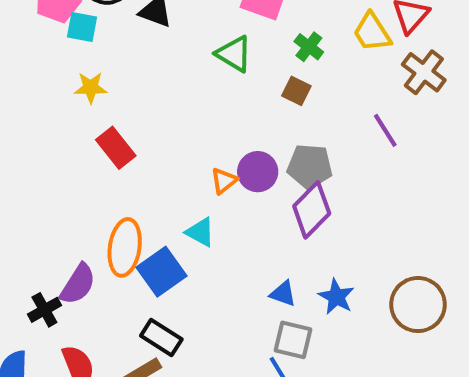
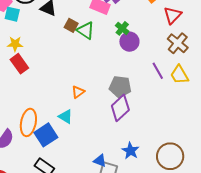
yellow trapezoid: (372, 32) -> (179, 75), moved
brown square: (296, 91) -> (71, 25), moved
red rectangle: (116, 148) -> (19, 64), moved
purple circle: (258, 172) -> (129, 42), moved
blue triangle: (283, 294) -> (100, 161), moved

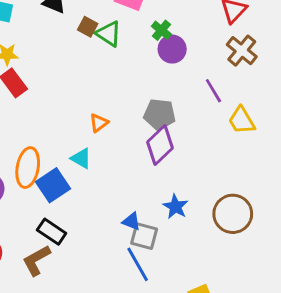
yellow trapezoid: (179, 75) -> (242, 120), moved

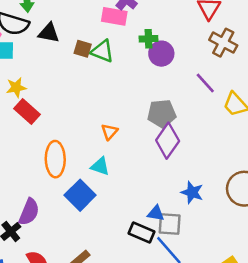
green cross: (161, 30) -> (148, 39), turned -30
orange ellipse: (28, 168) -> (55, 159), moved
black rectangle: (52, 232) -> (141, 233), moved

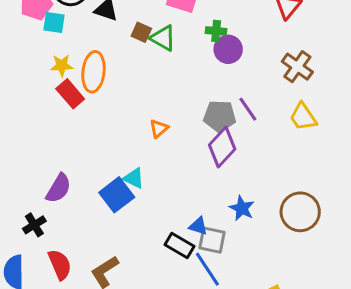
brown cross: (223, 43) -> (297, 67), moved
purple line: (205, 83) -> (248, 109), moved
orange ellipse: (55, 159) -> (93, 72), moved
cyan triangle: (100, 166) -> (134, 178), moved
purple semicircle: (29, 212) -> (59, 188), moved

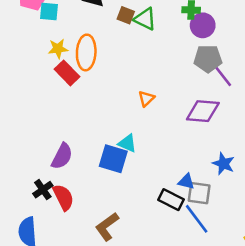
gray pentagon: (220, 116) -> (208, 59), moved
purple diamond: (222, 147) -> (203, 111), turned 56
blue square: (117, 195) -> (113, 159), turned -32
red semicircle: (60, 265) -> (63, 197), moved

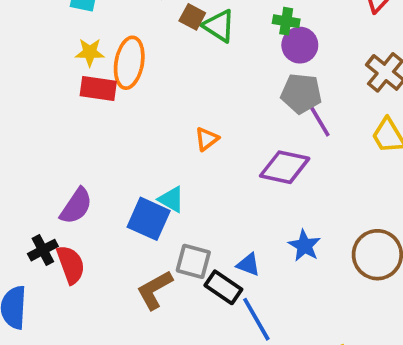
red rectangle: (67, 73) -> (98, 88), turned -45
gray square: (199, 193) -> (193, 261), moved
brown L-shape: (107, 227) -> (155, 290), moved

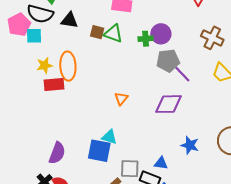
green cross: (286, 21) -> (146, 39), moved

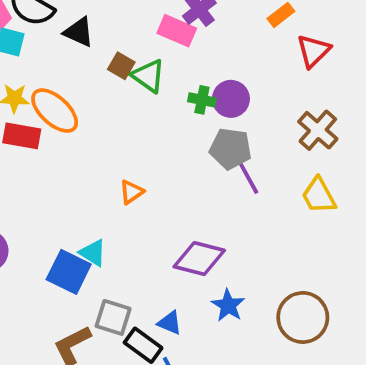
orange ellipse: (68, 66) -> (55, 111), turned -60
purple diamond: (168, 104) -> (199, 259), moved

